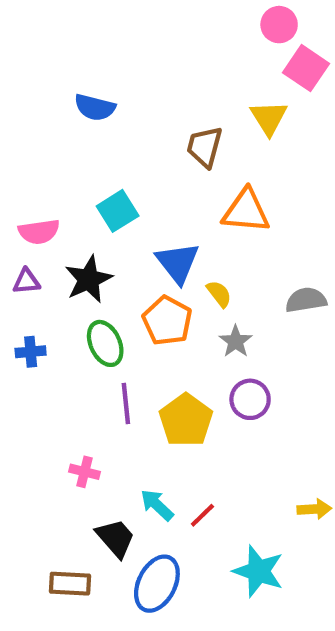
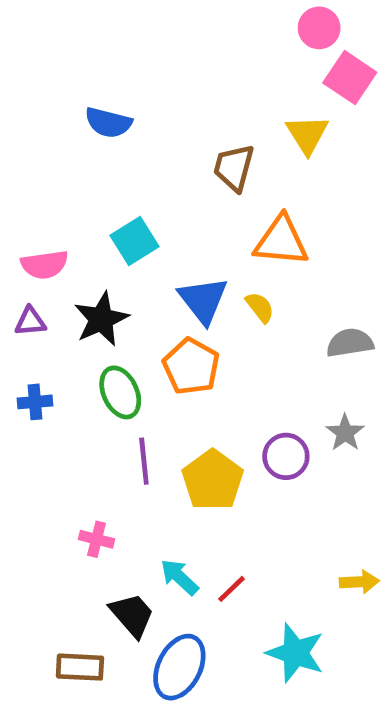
yellow semicircle: (219, 294) -> (260, 307), moved
gray star: (236, 341) -> (345, 433), moved

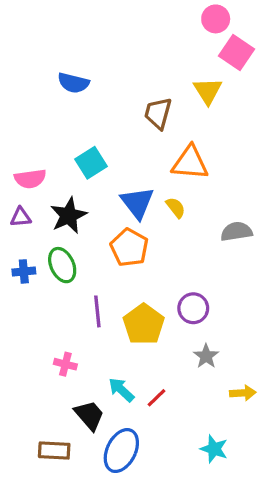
green ellipse: (120, 392) -> (62, 265), moved
gray star: (345, 433) -> (206, 356), moved
cyan star: (295, 653) -> (214, 449), moved, size x0.7

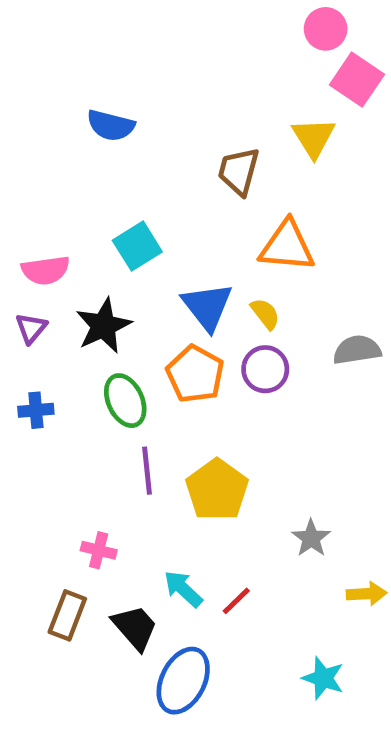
purple triangle: (21, 217) -> (31, 328), turned -45
green ellipse: (62, 265) -> (125, 401), moved
purple circle: (193, 308) -> (265, 369), moved
brown rectangle: (54, 451) -> (67, 615), moved, turned -72

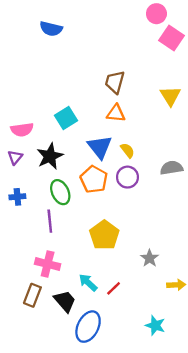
blue semicircle: (111, 125) -> (51, 29), moved
yellow triangle: (314, 137) -> (170, 96), moved
orange triangle: (287, 246) -> (116, 113), moved, size x0.7
purple line: (147, 471) -> (50, 221), moved
pink cross: (99, 550) -> (48, 264), size x1.5

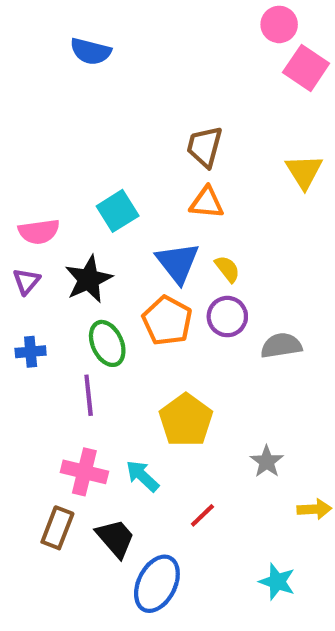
gray semicircle: (172, 168) -> (281, 346), moved
cyan arrow: (88, 283) -> (142, 476), moved

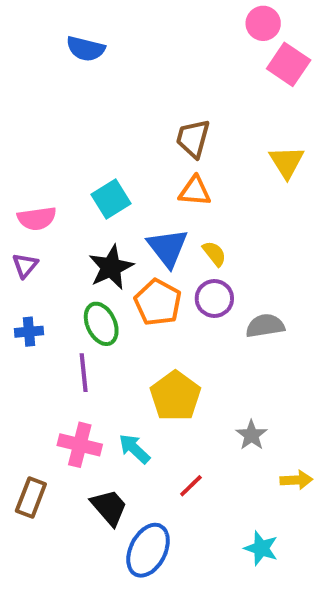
black star: (89, 279) -> (111, 267), moved
brown rectangle: (57, 528) -> (31, 498), moved

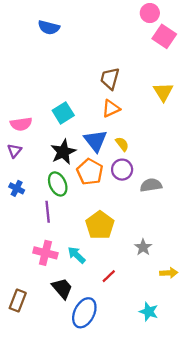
orange triangle: (195, 191) -> (111, 108), turned -30
blue cross: (29, 332) -> (17, 188), turned 32
brown rectangle: (31, 498) -> (18, 301), moved

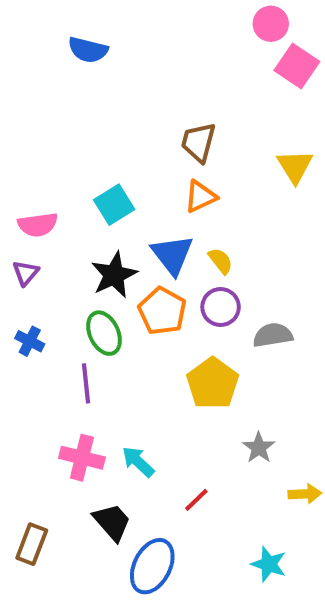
yellow pentagon: (100, 225) -> (213, 383), moved

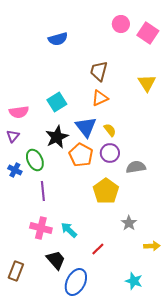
pink circle: (271, 24) -> (121, 24), moved
blue semicircle: (88, 50) -> (58, 39), moved, turned -30
green ellipse: (104, 333) -> (35, 160), moved

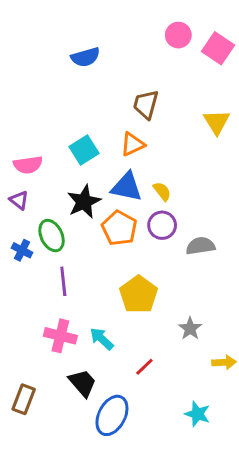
orange triangle: (100, 98) -> (133, 144), moved
blue triangle: (86, 127) -> (127, 187), turned -40
purple triangle: (13, 136) -> (19, 200), turned -32
yellow pentagon: (106, 191) -> (139, 295), moved

